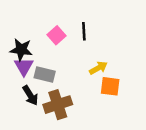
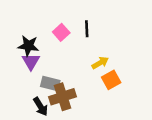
gray rectangle: (45, 74) -> (50, 83), moved
orange square: (110, 86) -> (111, 80), turned -36
black arrow: (30, 95) -> (41, 107), moved

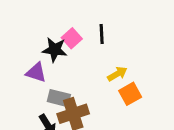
black star: (28, 46) -> (55, 50), moved
purple triangle: (31, 62) -> (36, 72), turned -42

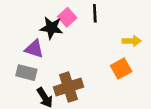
yellow arrow: (117, 74) -> (132, 41), moved, turned 30
gray rectangle: (59, 98) -> (26, 73), moved

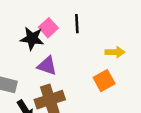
purple triangle: (34, 49) -> (47, 66), moved

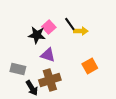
black line: (77, 24) -> (70, 24), turned -32
yellow arrow: (115, 52) -> (81, 31), moved

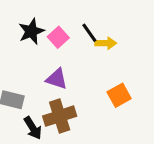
black star: (37, 35) -> (31, 31), moved, turned -30

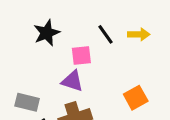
pink square: (58, 37) -> (81, 55), moved, turned 36
yellow arrow: (106, 43) -> (139, 34), moved

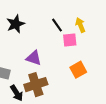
yellow arrow: (139, 34) -> (80, 25), turned -112
pink square: (81, 55) -> (70, 40), moved

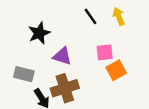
black star: (16, 24) -> (39, 33), moved
pink square: (70, 40) -> (105, 52), moved

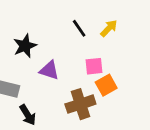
yellow arrow: (119, 16) -> (109, 28), turned 66
brown cross: (65, 88) -> (80, 104), moved

